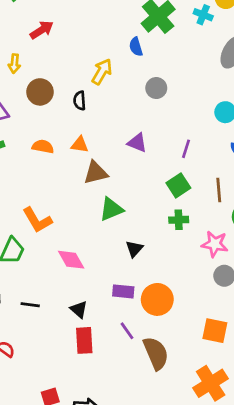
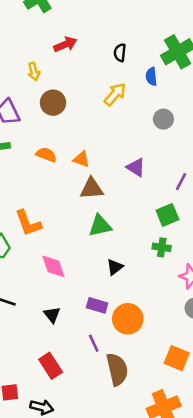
yellow arrow: (14, 64) -> (34, 71), turned -30
black semicircle: (80, 101) -> (120, 53), moved
red rectangle: (84, 340) -> (51, 366), moved, turned -40

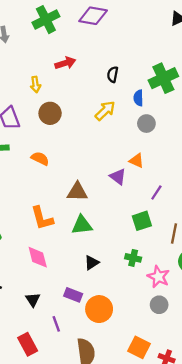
gray circle: (163, 119) -> (146, 124), moved
orange triangle: (81, 159) -> (137, 161), moved
orange L-shape: (28, 223) -> (42, 218), moved
green cross: (162, 247) -> (133, 258), moved
purple line: (94, 343) -> (56, 324), moved

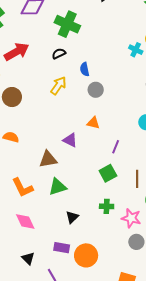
red arrow: (65, 63) -> (17, 52), size x1.4
black semicircle: (113, 74) -> (59, 54), turned 64
green cross: (163, 78) -> (67, 24), moved, turned -30
purple triangle: (118, 177) -> (70, 140), moved

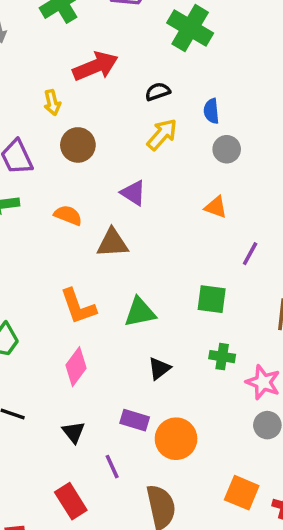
black semicircle: (59, 54) -> (158, 92), moved
purple triangle: (70, 140) -> (133, 193), moved
brown triangle: (48, 159) -> (112, 243), moved
green square: (108, 173) -> (212, 299), moved, turned 30
pink diamond: (25, 221) -> (76, 367), turned 55

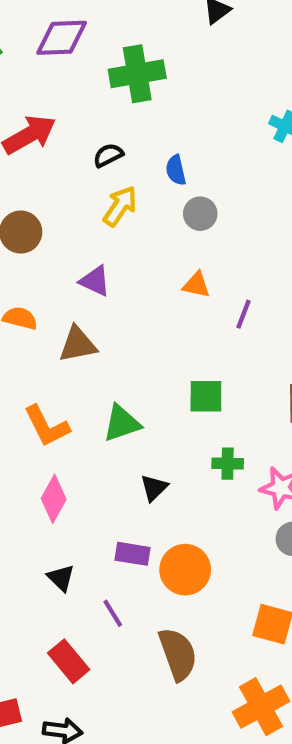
green cross: (190, 28) -> (137, 74), turned -33
purple line: (250, 254) -> (243, 314), moved

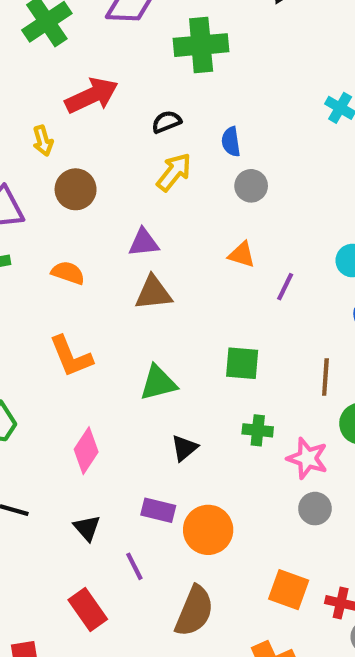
purple triangle: (95, 281) -> (144, 243), turned -36
brown triangle: (78, 344) -> (153, 293), moved
orange L-shape: (47, 426) -> (71, 356), moved
brown semicircle: (178, 654) -> (194, 611), turned 38

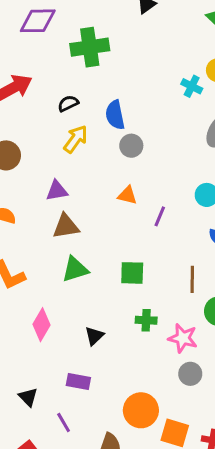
blue semicircle: (231, 142) -> (115, 115), size x1.4
green triangle: (158, 383) -> (75, 269), moved
pink diamond: (86, 451) -> (41, 325), moved
orange circle: (208, 530) -> (141, 410), moved

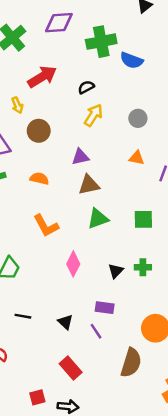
blue semicircle: (115, 115) -> (132, 60), moved, turned -55
green cross: (146, 320) -> (143, 267), moved
purple line: (64, 423) -> (96, 331), moved

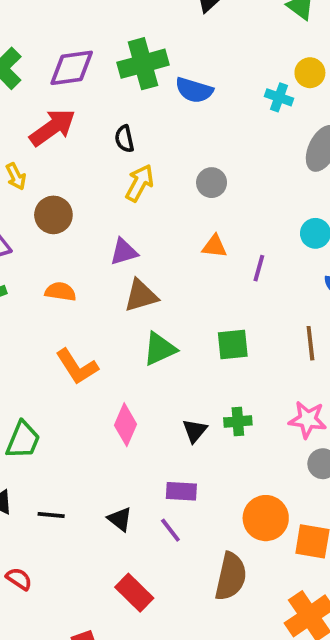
purple diamond: (59, 23) -> (72, 68), moved
black semicircle: (86, 87) -> (124, 139), turned -70

